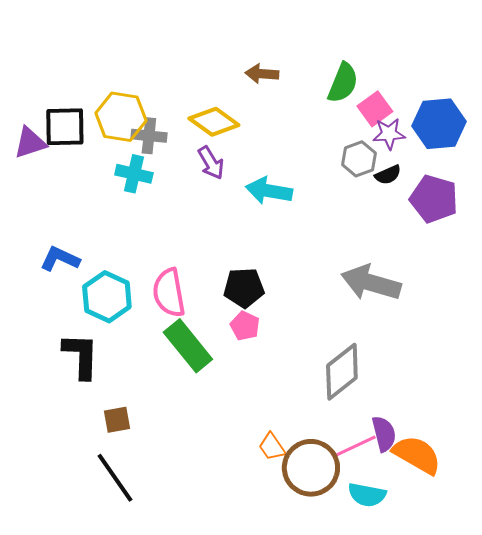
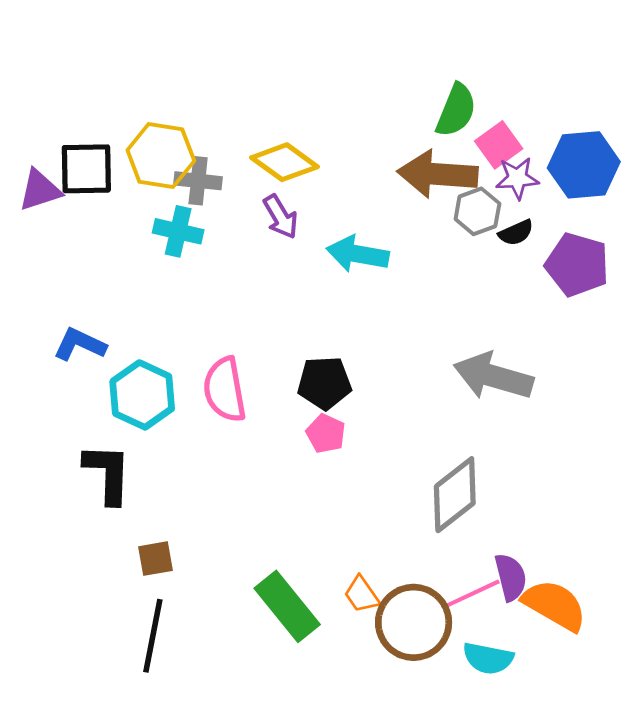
brown arrow: (262, 74) -> (437, 174), moved, size x1.8
green rectangle: (188, 346) -> (287, 606), moved
black line: (115, 478) -> (153, 636), turned 46

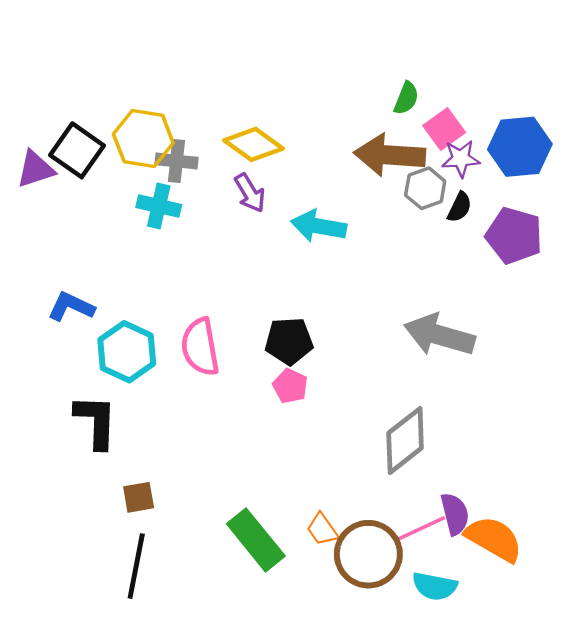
green semicircle: (456, 110) -> (406, 98), size x0.7
black square: (86, 169) -> (77, 150), turned 36
black semicircle: (516, 233) -> (460, 207), turned -40

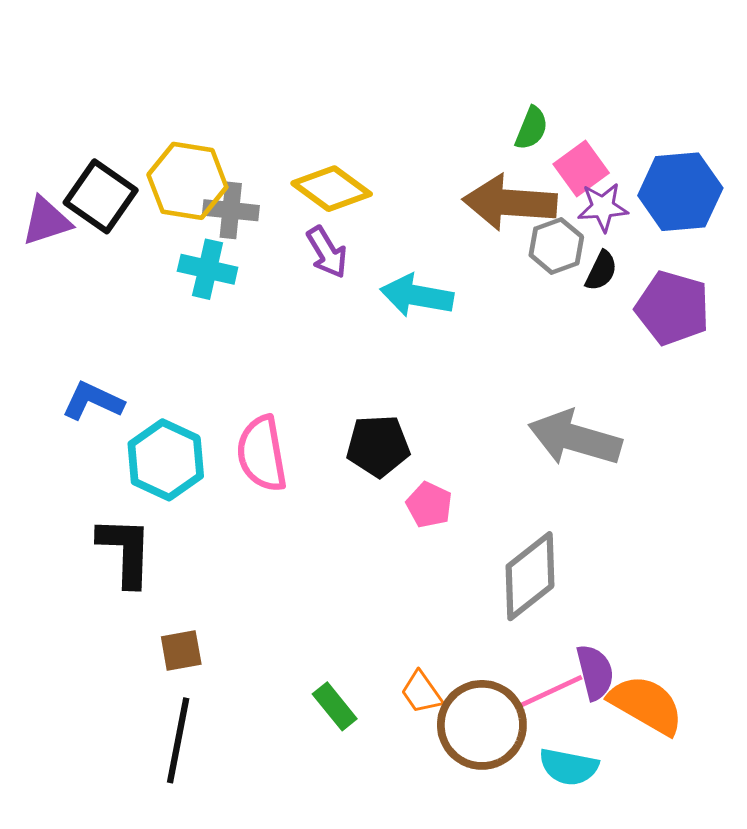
pink pentagon: (290, 386) -> (429, 505), moved
green rectangle: (256, 540) -> (335, 706), size x0.6

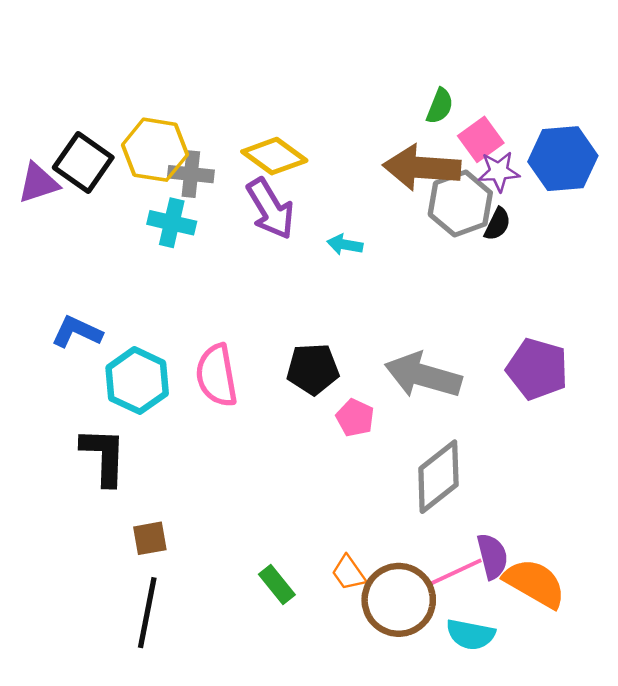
gray hexagon: (556, 246) -> (460, 204), size x1.4
purple arrow: (327, 252) -> (270, 209), size x1.4
cyan arrow: (417, 296) -> (345, 245), size x0.6
purple pentagon: (673, 308) -> (537, 369), moved
gray arrow: (575, 438) -> (423, 375), moved

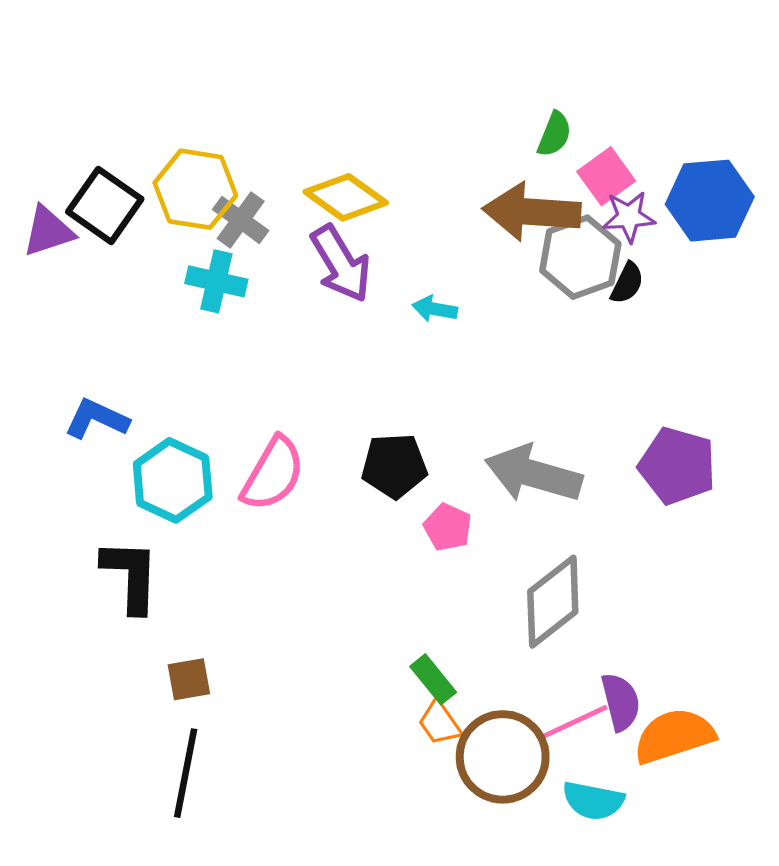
gray cross: (191, 174) -> (241, 220), turned 30
pink semicircle: (217, 375) -> (273, 474), turned -140
orange semicircle: (535, 583) -> (674, 736), turned -48
green rectangle: (277, 584) -> (433, 679), moved

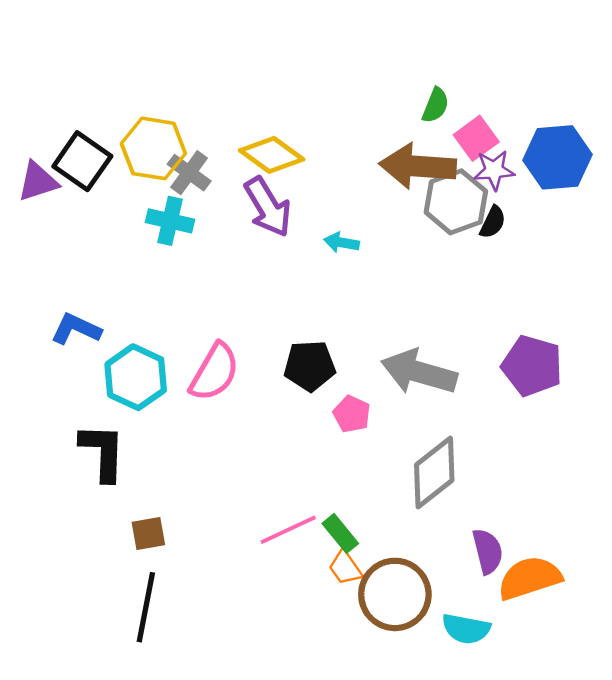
pink line: (572, 723) -> (288, 530), moved

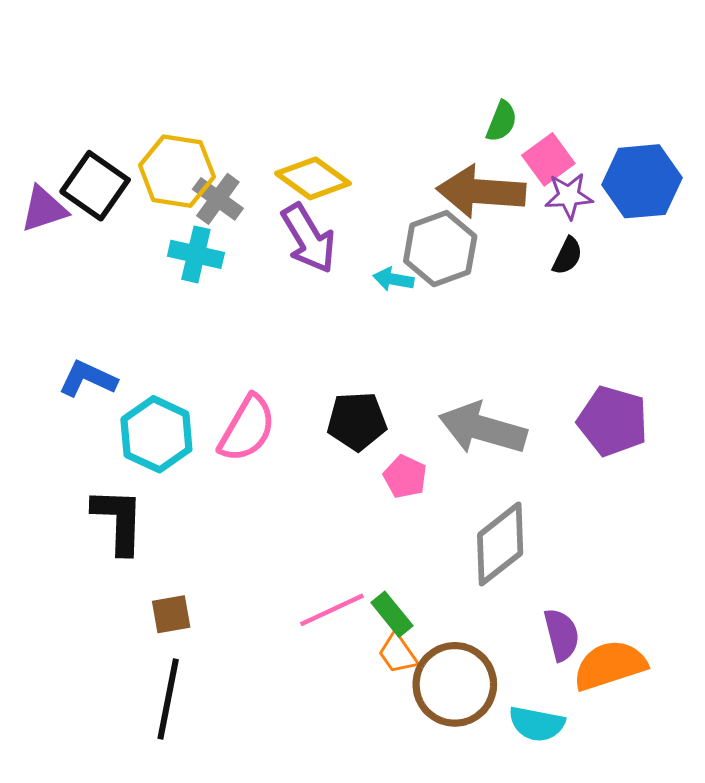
gray hexagon: (456, 202) -> (440, 249), moved

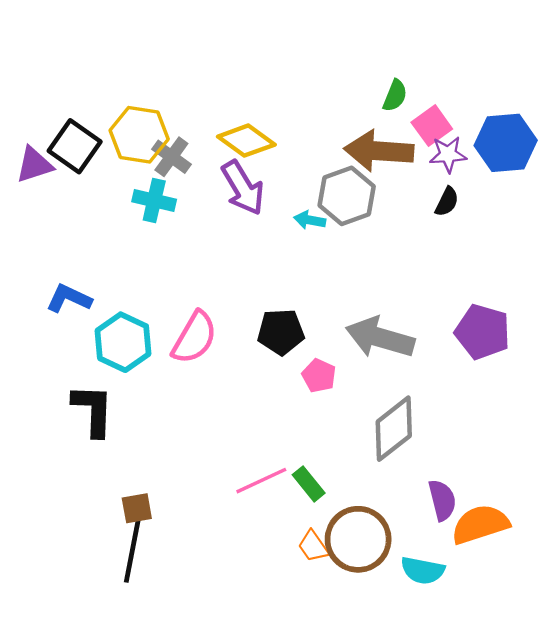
brown square: (171, 614) -> (137, 508), moved
orange trapezoid: (398, 654) -> (313, 546), moved

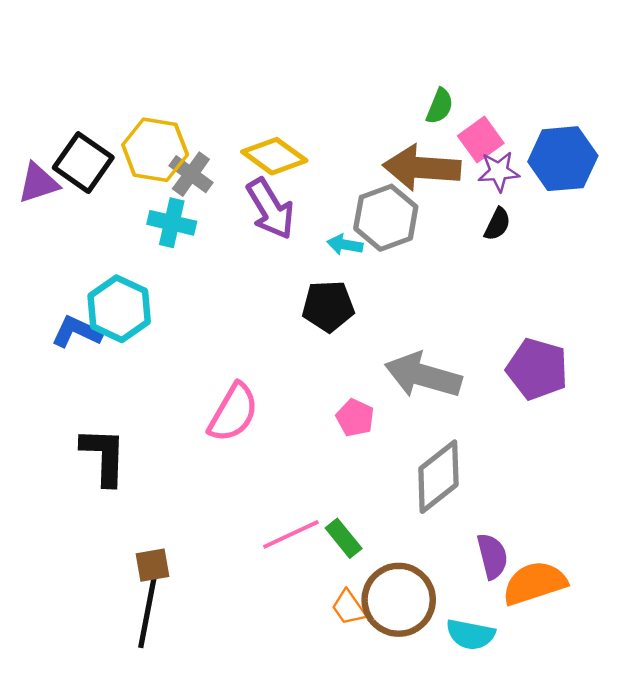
black pentagon: (281, 332) -> (328, 306), moved
pink semicircle: (194, 338) -> (233, 413), moved
cyan hexagon: (123, 342) -> (119, 309), moved

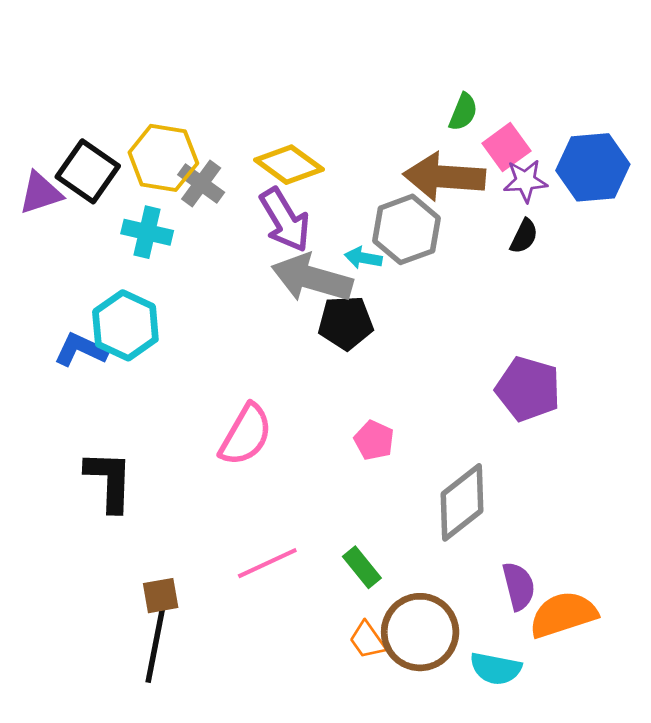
cyan cross: (172, 223) -> (147, 232), moved
purple pentagon: (537, 369) -> (528, 389), moved
gray arrow: (423, 375) -> (312, 278), moved
pink line: (291, 534) -> (267, 563), moved

